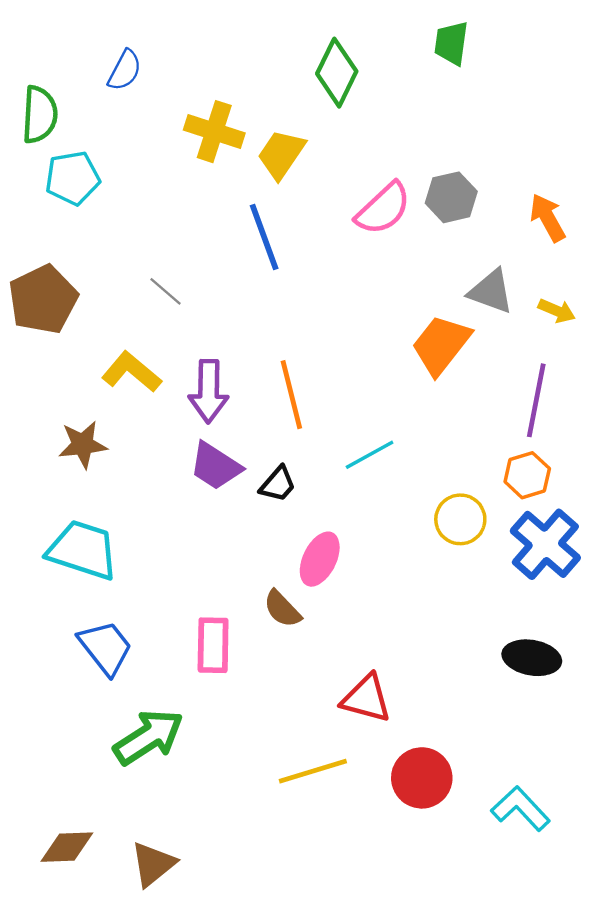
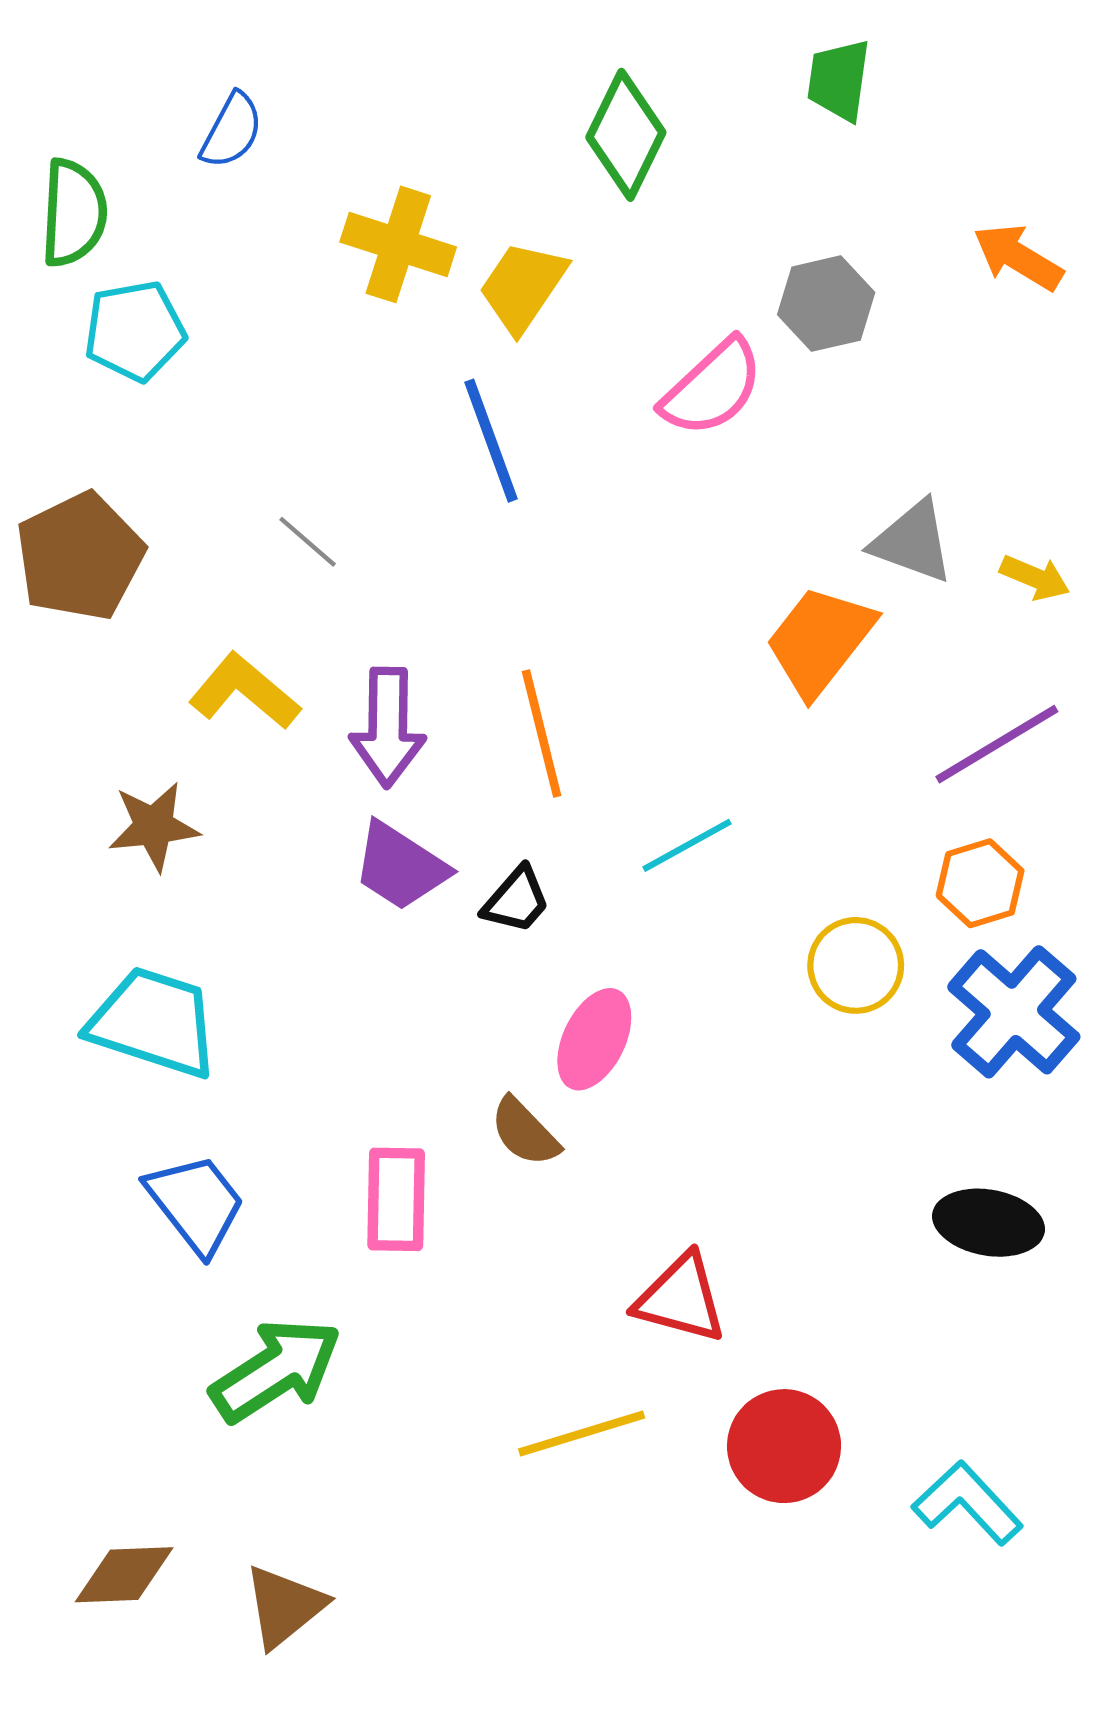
gray hexagon: (451, 197) -> (826, 304), moved
orange arrow: (548, 218) -> (1018, 257), moved, turned -30
purple line: (536, 400) -> (997, 744), turned 48

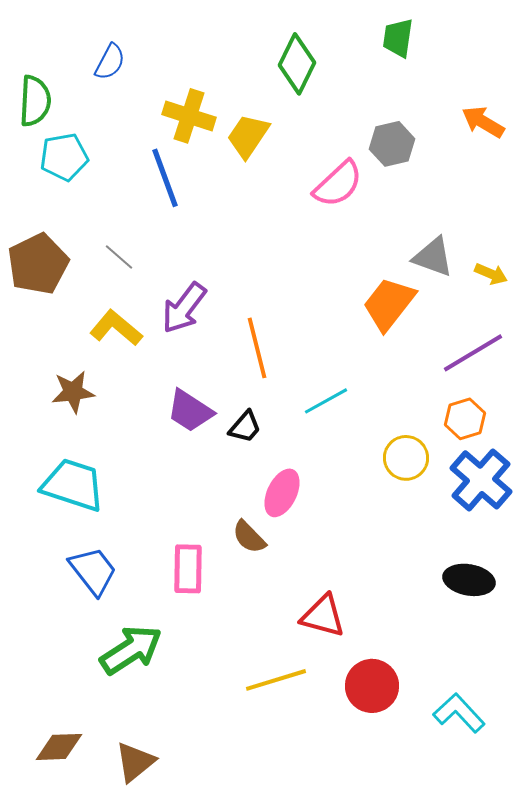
blue line: (491, 441) -> (165, 178), moved
gray line: (308, 542) -> (119, 257), moved
purple arrow: (388, 727) -> (184, 308), moved, turned 36

